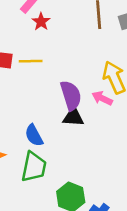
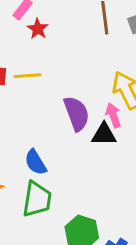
pink arrow: (102, 98) -> (113, 115), turned 48
black triangle: (73, 117) -> (104, 134), moved

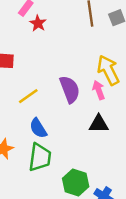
yellow line: (28, 76) -> (28, 96), moved, turned -30
black triangle: (104, 134) -> (99, 124), moved

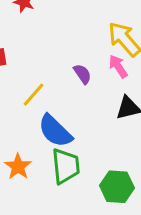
purple semicircle: (70, 89) -> (82, 74), size x0.6
blue semicircle: (38, 128) -> (55, 131), size x1.4

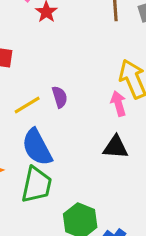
purple semicircle: (82, 74) -> (60, 97), moved

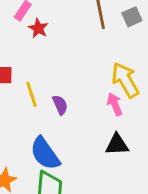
yellow line: (27, 105) -> (32, 94), moved, turned -70

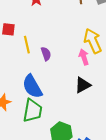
black triangle: (117, 145) -> (83, 85), turned -30

